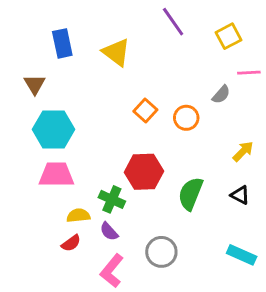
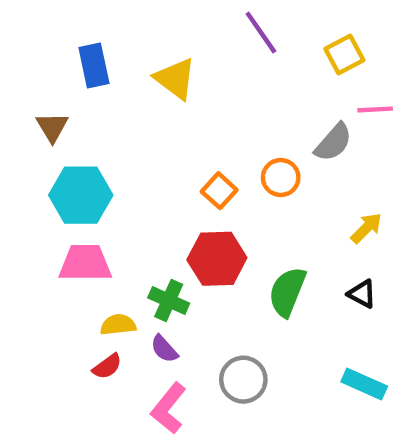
gray semicircle: (221, 94) -> (333, 142), size x1.4
orange square: (145, 111) -> (219, 191), moved

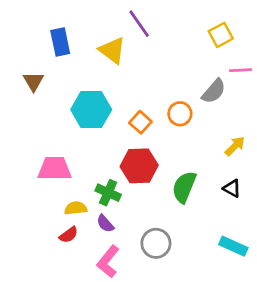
purple line: (261, 33) -> (139, 24), moved
cyan hexagon: (81, 195) -> (91, 110), moved

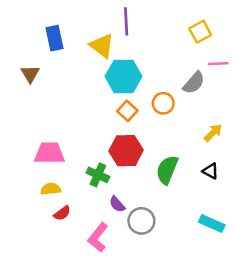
purple line: (139, 24) -> (126, 21), turned 32
cyan hexagon: (91, 110) -> (124, 76), moved
yellow semicircle: (76, 208) -> (51, 189), moved
purple semicircle: (105, 224) -> (117, 204), moved

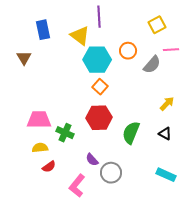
orange circle: (163, 103) -> (128, 51), moved
green cross: (98, 175) -> (65, 133), moved

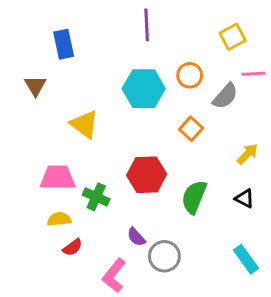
yellow triangle: (80, 36) -> (84, 124), moved
orange square: (100, 87) -> (191, 129), moved
cyan rectangle: (166, 175) -> (246, 259), turned 30

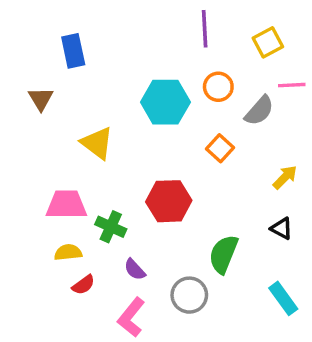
purple line: (147, 25) -> (205, 29), moved
green semicircle: (194, 197) -> (223, 254), moved
purple semicircle: (136, 237) -> (135, 269), moved

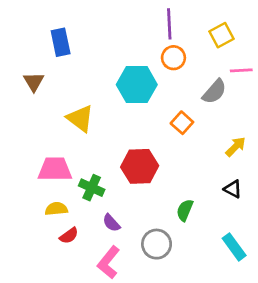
orange circle: (218, 87) -> (173, 58), moved
green semicircle: (223, 254) -> (185, 210), size x0.7

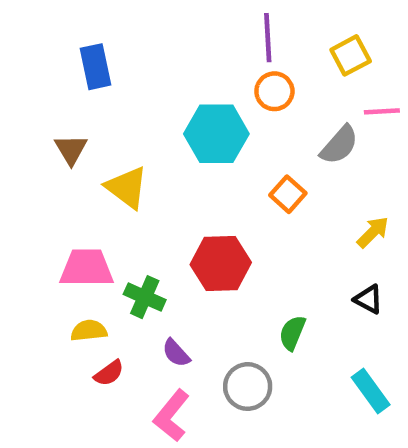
brown triangle: (34, 82) -> (71, 149), moved

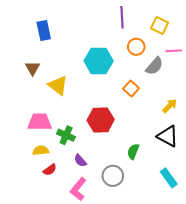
yellow square: (351, 55) -> (160, 25), turned -36
orange circle: (274, 91) -> (136, 47), moved
black triangle: (368, 299) -> (168, 136), size x1.6

